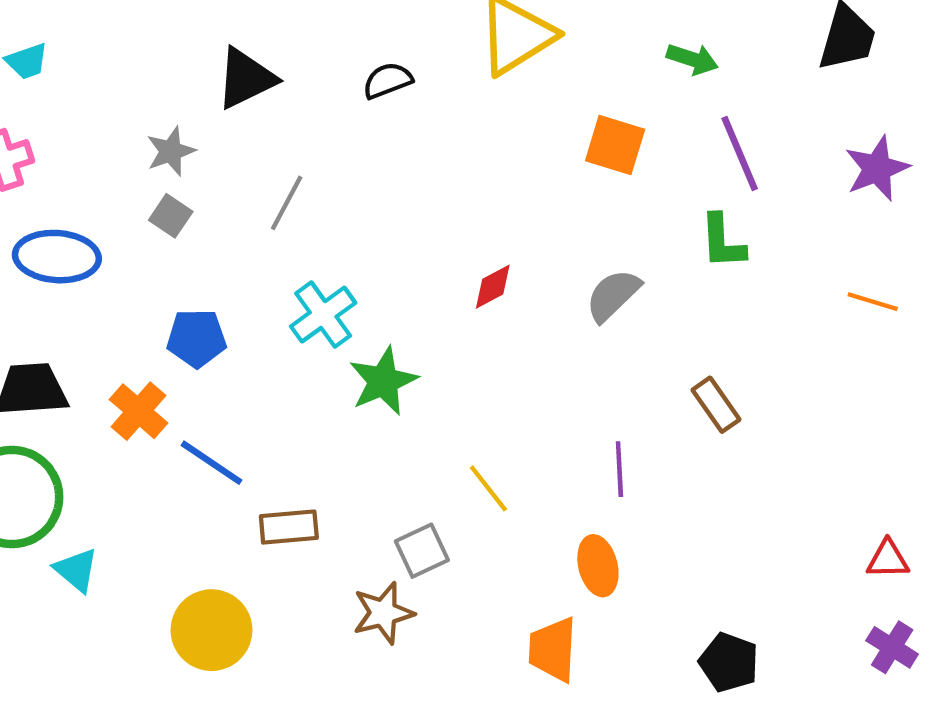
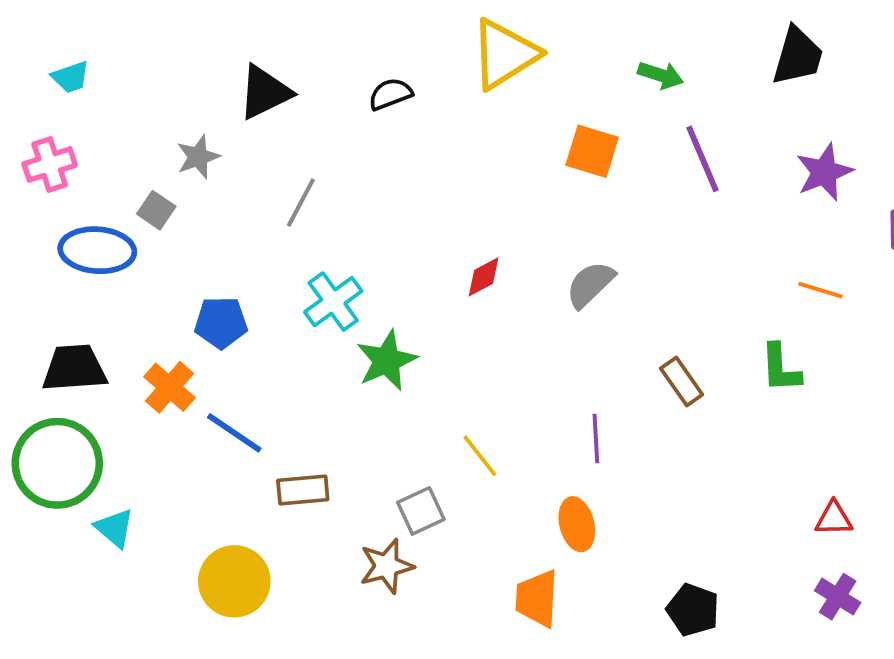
gray square: (171, 216) -> (156, 210), moved
green L-shape: (722, 242) -> (780, 368), moved

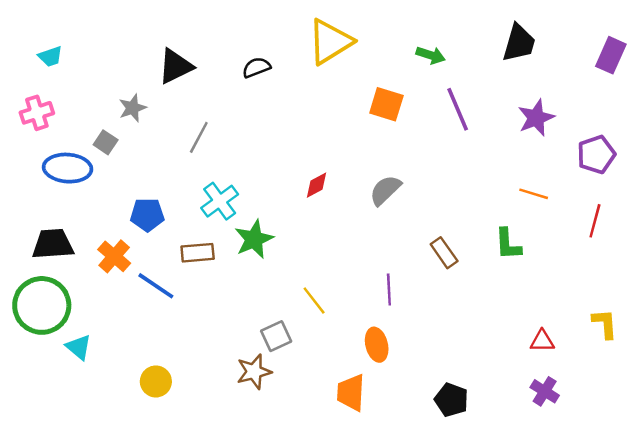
brown rectangle: (303, 490) -> (198, 253), moved
yellow circle: (234, 581) -> (156, 381), size x0.7

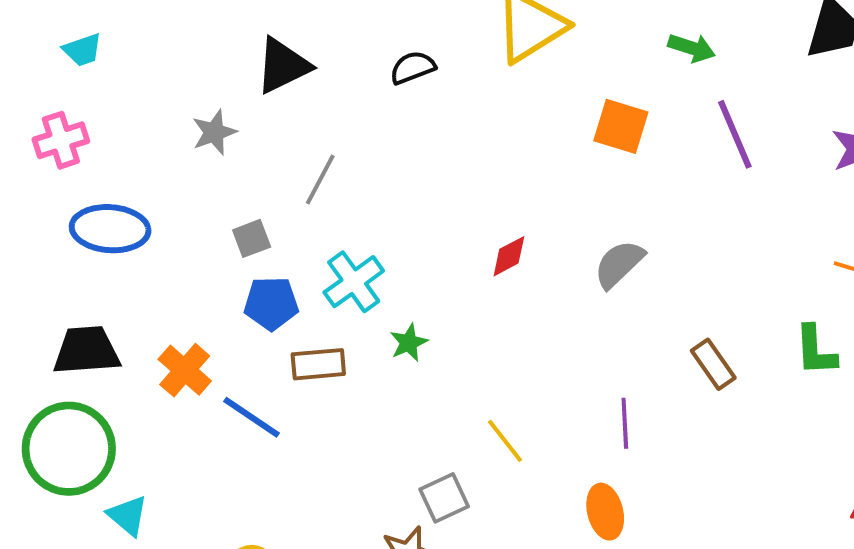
gray square: (106, 142) -> (252, 238), moved, turned 35
blue pentagon: (147, 215) -> (271, 303), moved
green star: (254, 239) -> (409, 343), size x0.6

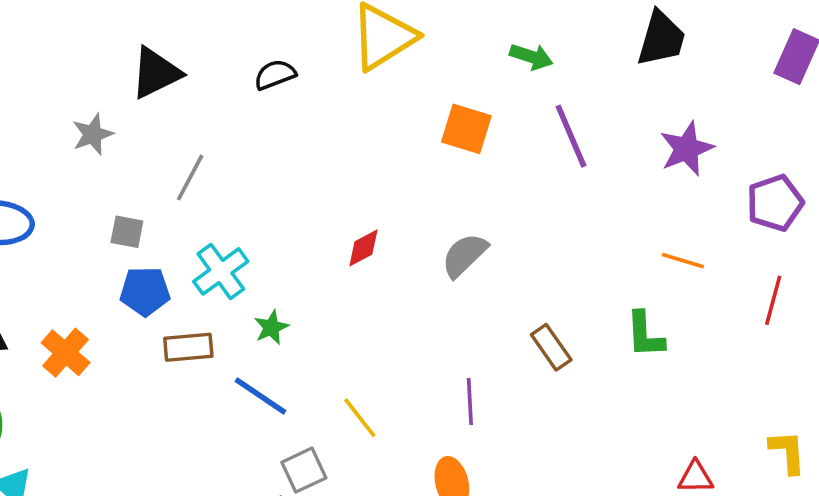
gray square: (252, 238) -> (127, 232), turned 32
blue line: (252, 417) -> (261, 396), moved

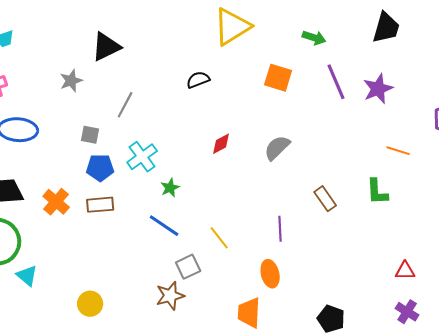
black semicircle: (275, 75) -> (198, 80), moved
purple star: (687, 149) -> (378, 89), moved
brown rectangle: (188, 347) -> (100, 205), moved

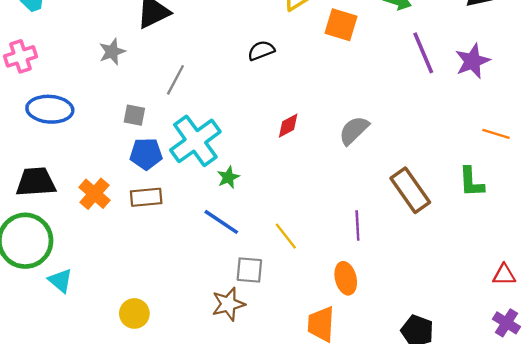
orange square: (278, 78) -> (341, 25), moved
cyan cross: (142, 157) -> (195, 141), size x1.4
brown rectangle: (325, 199) -> (410, 190), size x1.5
gray square: (188, 267) -> (249, 270), turned 30

